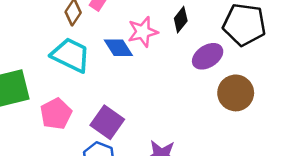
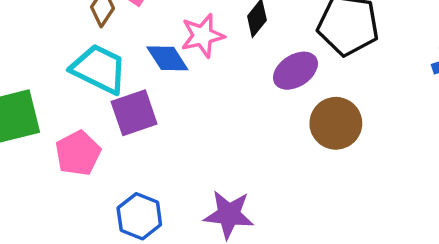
purple square: (107, 122) -> (134, 113), moved, turned 36

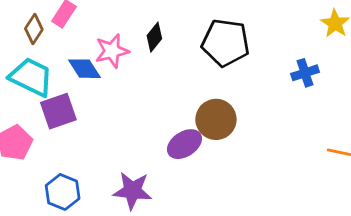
purple ellipse: (295, 71) -> (184, 144), moved

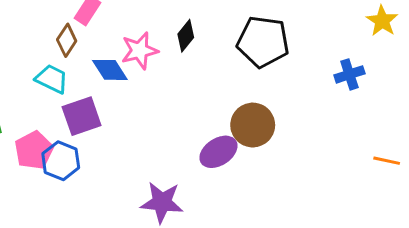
brown diamond: (34, 29) -> (67, 40), moved
cyan trapezoid: (31, 77) -> (52, 79), size x0.7
blue hexagon: (63, 192) -> (61, 161), moved

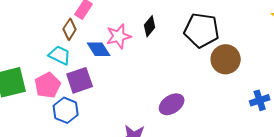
blue cross: (349, 74) -> (260, 100), moved
brown circle: (253, 125) -> (226, 59), moved
pink pentagon: (34, 150) -> (48, 85), moved

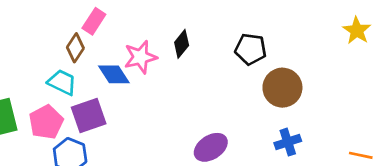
black pentagon: (202, 30) -> (251, 49), size x0.7
blue cross: (260, 100) -> (288, 142), moved

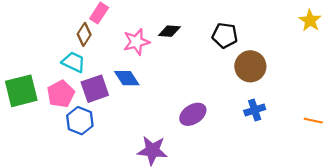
black diamond: (182, 44) -> (169, 31), turned 55
blue diamond: (114, 74) -> (127, 78), moved

